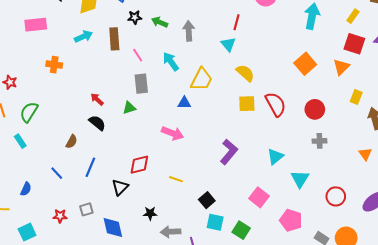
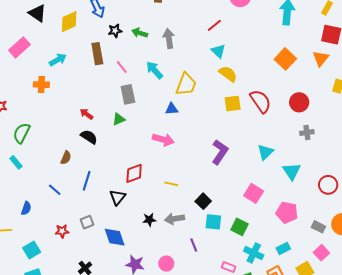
red line: (236, 22) -> (214, 25), turned 42
pink rectangle: (36, 25) -> (19, 47), turned -30
cyan arrow: (83, 36) -> (58, 60), moved
cyan triangle: (228, 44) -> (218, 51), moved
gray arrow: (171, 232) -> (175, 219), moved

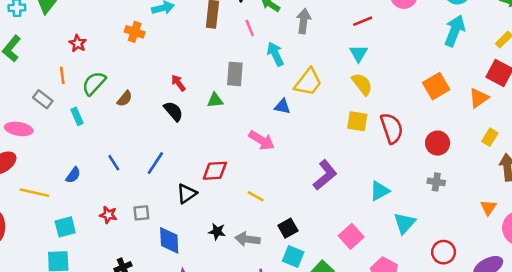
pink line: (122, 67) -> (250, 28), moved
brown semicircle: (66, 158) -> (125, 99), moved

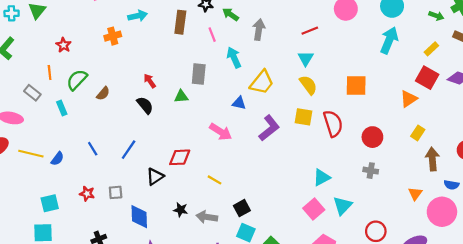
orange cross: (135, 32) -> (113, 36), turned -35
orange square: (436, 86) -> (356, 86), moved, turned 30
purple L-shape: (325, 175) -> (269, 128), moved
yellow line: (34, 193) -> (31, 154), moved
pink square: (351, 236) -> (314, 209), moved

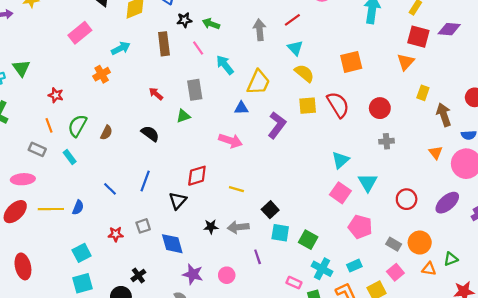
gray arrow: (259, 30) -> (260, 30), moved
red arrow: (150, 81) -> (156, 94), moved

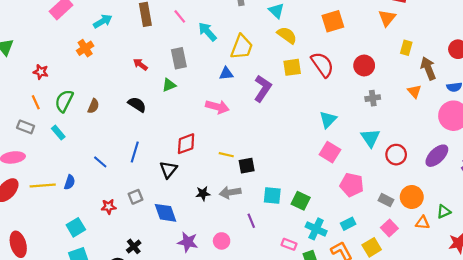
orange triangle: (436, 153) -> (414, 91), moved
cyan triangle: (368, 182) -> (370, 138), moved
black square: (270, 210) -> (247, 166), moved, turned 35

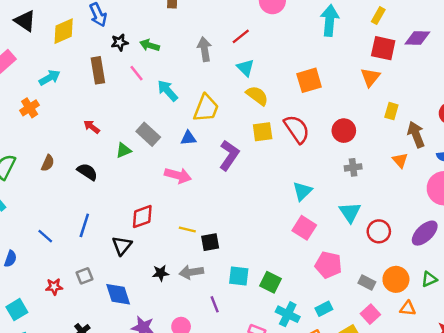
gray rectangle: (179, 58) -> (148, 134), moved, turned -36
brown semicircle: (93, 106) -> (48, 163), moved
green triangle: (444, 212) -> (429, 279), moved

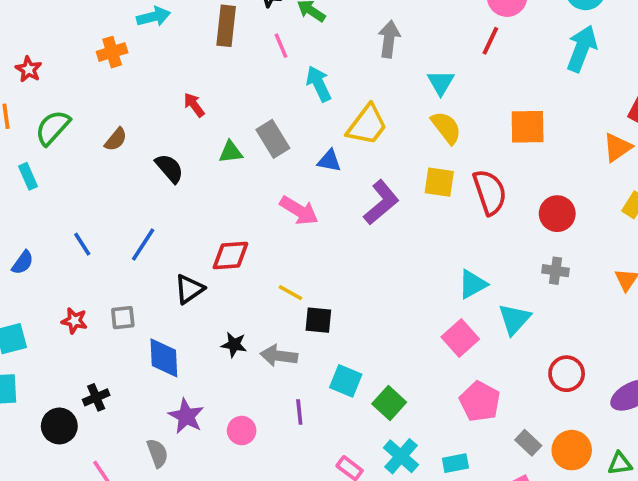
red line: (241, 36) -> (490, 41), moved, turned -42
cyan triangle: (350, 212) -> (514, 319), moved

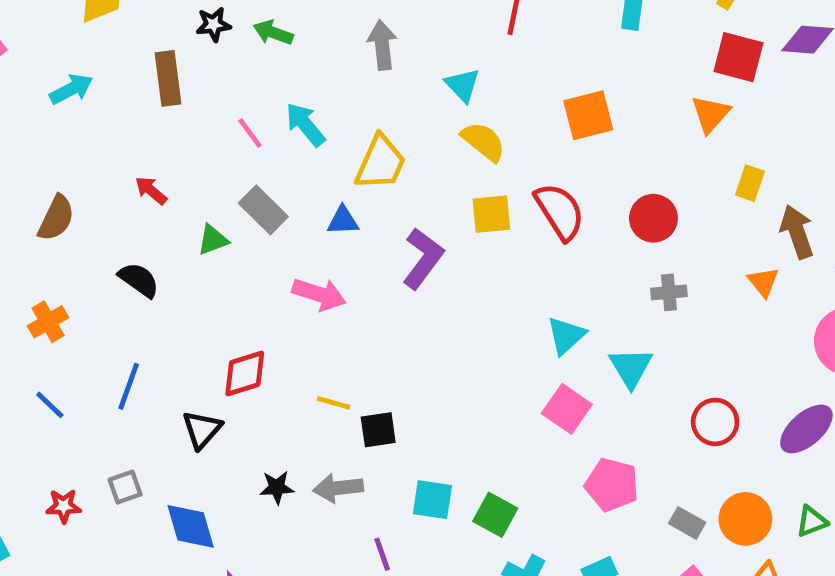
pink line: (281, 46) -> (250, 133), moved
orange cross: (112, 52) -> (48, 322), moved
brown semicircle: (116, 139) -> (56, 218), moved, size x1.4

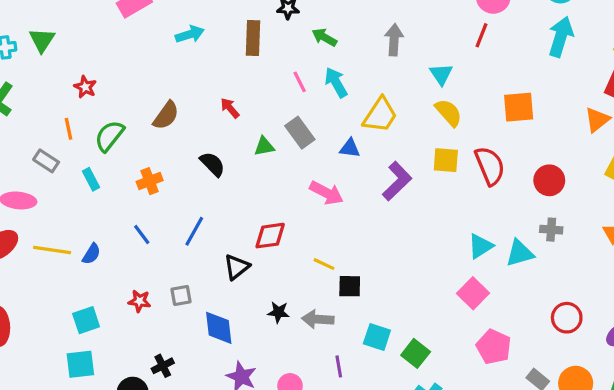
green arrow: (273, 33) -> (324, 37), moved
cyan triangle: (631, 368) -> (520, 253), moved, turned 36

